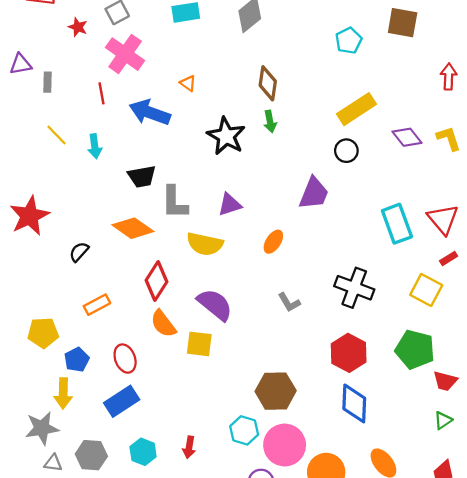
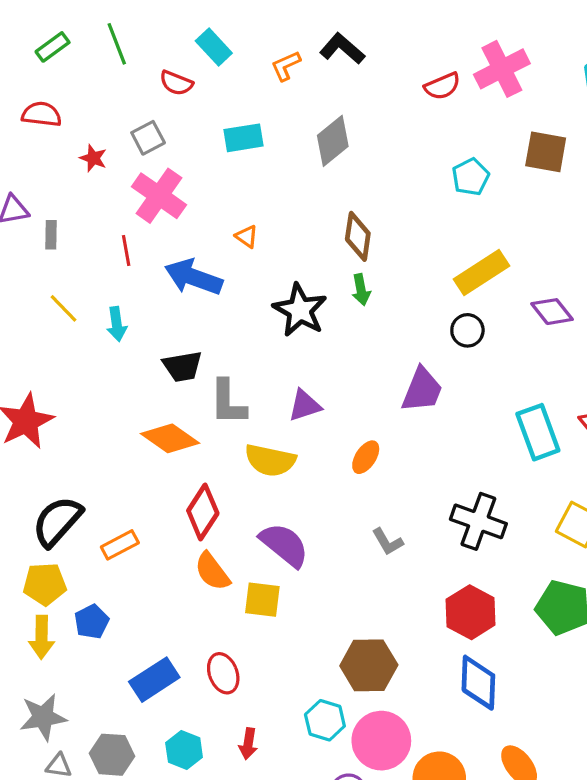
black semicircle: (79, 252) -> (57, 521), moved, size x1.8
red ellipse: (125, 359) -> (223, 673), moved
yellow arrow: (63, 393) -> (42, 637), moved

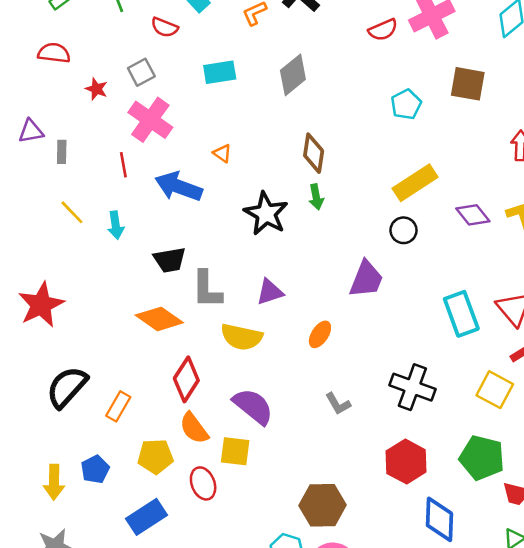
orange rectangle: (120, 545) -> (118, 406), turned -32
yellow pentagon: (45, 584) -> (155, 456), moved
red ellipse: (223, 673) -> (203, 483), moved
blue diamond: (478, 683) -> (439, 519), moved

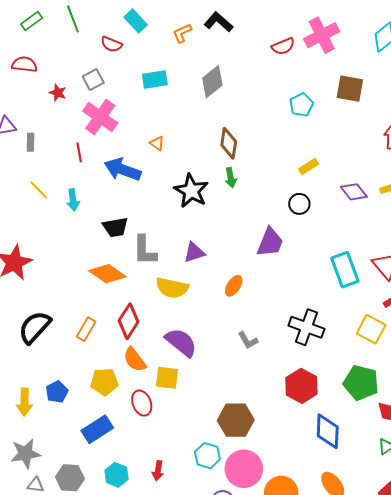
yellow rectangle: (415, 183) -> (308, 167), size x0.6
orange rectangle: (118, 406) -> (86, 329), moved

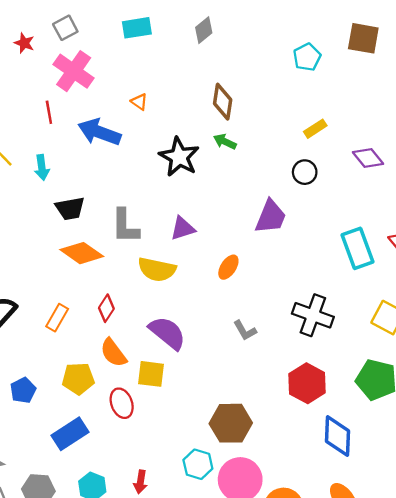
gray diamond: (212, 82) -> (204, 30), size x0.7
green arrow: (231, 178) -> (225, 142), turned 126
black trapezoid: (115, 227) -> (70, 208), moved
red diamond: (129, 321) -> (106, 308), size x0.7

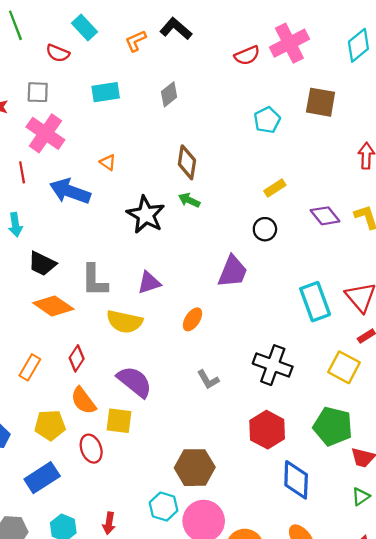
gray square: (65, 28) -> (38, 92), turned 30
black trapezoid: (70, 208) -> (42, 264), turned 36

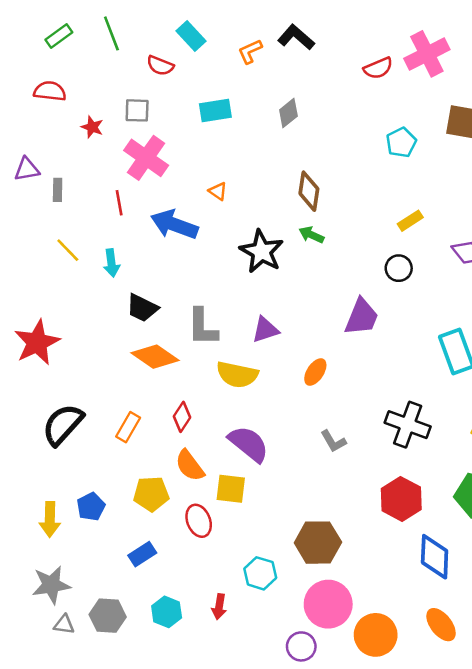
blue rectangle: (42, 478) -> (142, 554), size x0.7
cyan hexagon: (164, 507) -> (260, 573), moved

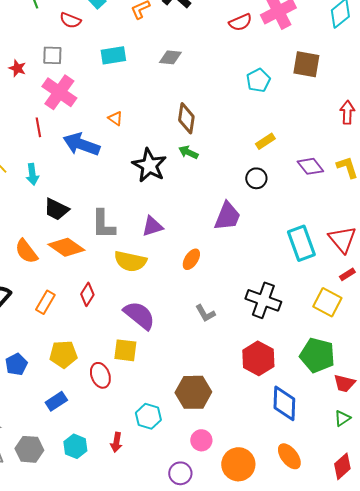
gray diamond: (288, 113) -> (170, 57), turned 45
orange semicircle: (190, 466) -> (26, 251), moved
pink circle: (328, 604) -> (201, 440), size x0.6

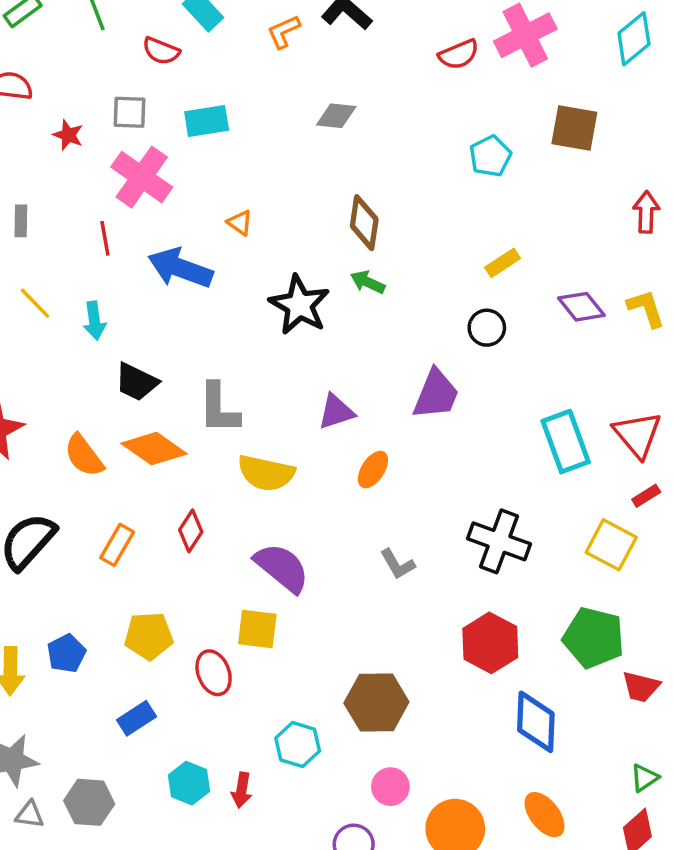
cyan rectangle: (113, 55) -> (207, 121), moved
purple triangle: (152, 226) -> (336, 412), moved
green triangle: (342, 418) -> (644, 778), moved
cyan hexagon: (75, 446) -> (189, 783), moved

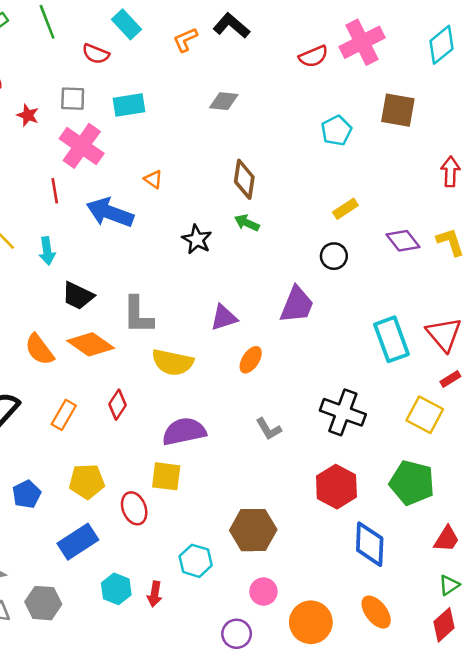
black star: (299, 305) -> (197, 239), size x0.7
purple semicircle: (282, 568) -> (184, 431), turned -51
red trapezoid: (641, 687) -> (447, 539), moved, turned -72
blue rectangle: (136, 718) -> (78, 542), size x1.4

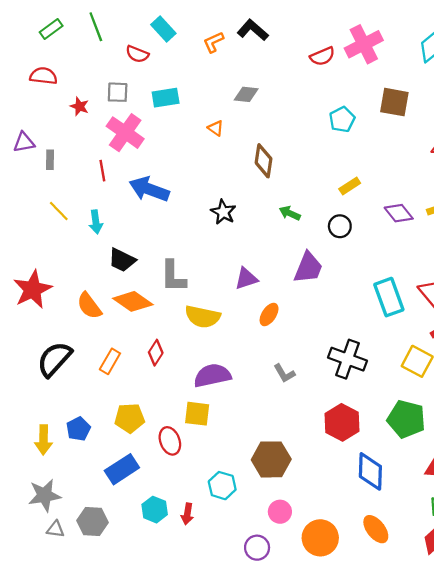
orange triangle: (153, 179) -> (216, 128), moved
green arrow: (247, 223) -> (290, 213), moved

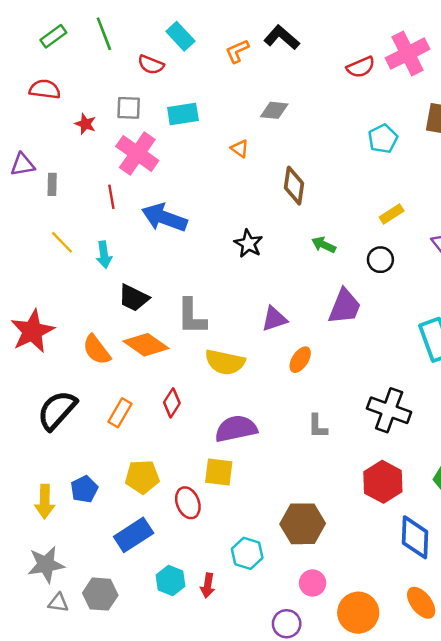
gray L-shape: (284, 373) -> (317, 426), turned 30

